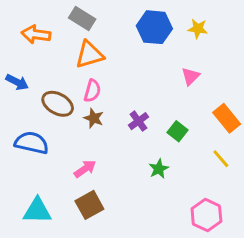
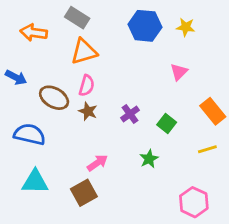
yellow line: (221, 159) -> (207, 149), turned -66
pink arrow: (85, 169) -> (97, 163), moved
cyan triangle: (37, 211) -> (35, 182), moved

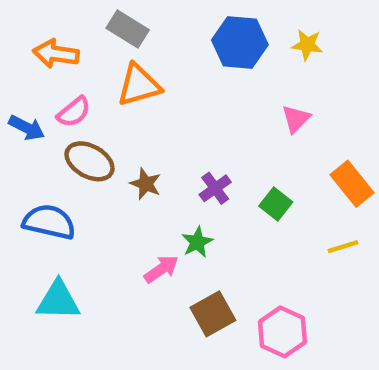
pink semicircle: (87, 85) -> (74, 112), moved, turned 35
green star: (149, 159) -> (197, 242), moved
brown square: (84, 193) -> (213, 314), moved
pink hexagon: (194, 202) -> (282, 332), moved

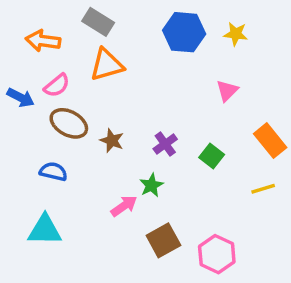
blue semicircle: (49, 222) -> (53, 172), moved, size x0.7

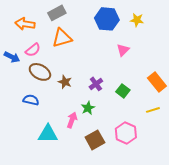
gray rectangle: (98, 22) -> (57, 13), turned -60
pink triangle: (227, 91) -> (123, 50), moved
pink arrow: (124, 206) -> (72, 120), turned -35
cyan triangle: (45, 230) -> (48, 134), moved
pink hexagon: (217, 254) -> (126, 133), moved

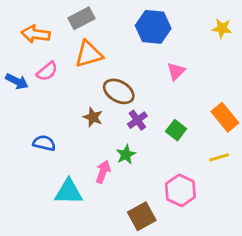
yellow star: (137, 20) -> (222, 28), moved
brown ellipse: (40, 72) -> (119, 91), moved
brown square: (95, 140) -> (142, 216), moved

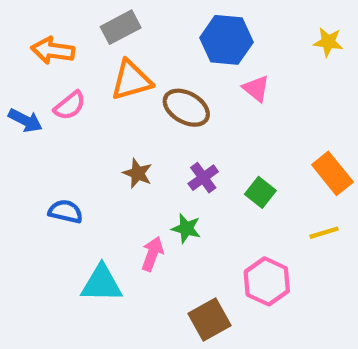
pink triangle: (176, 71) -> (256, 89), moved, turned -36
brown ellipse: (119, 91) -> (186, 108), moved
green star: (126, 155) -> (186, 228), turned -30

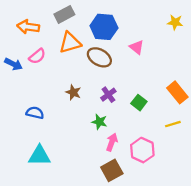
blue hexagon: (227, 40) -> (104, 27), moved
pink arrow: (152, 254) -> (112, 142), moved
cyan triangle: (102, 284) -> (39, 156), moved

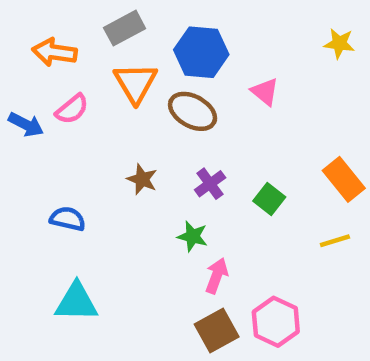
orange triangle: (70, 43) -> (136, 83), turned -45
pink hexagon: (142, 150) -> (276, 322), moved

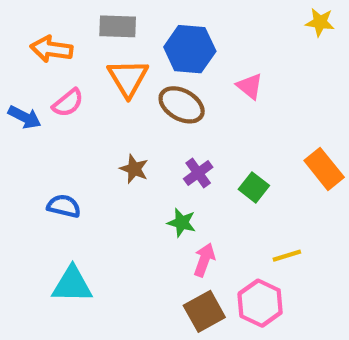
gray rectangle: (125, 28) -> (118, 26), turned 30
yellow star: (339, 43) -> (320, 22), moved
yellow line: (335, 241) -> (287, 256), moved

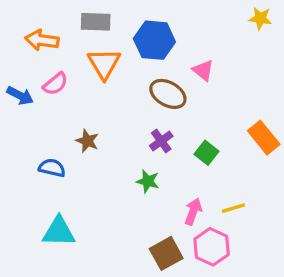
brown ellipse: (182, 105) -> (168, 94), moved
brown star: (134, 169) -> (87, 141), moved
pink arrow: (204, 260) -> (193, 211), moved

